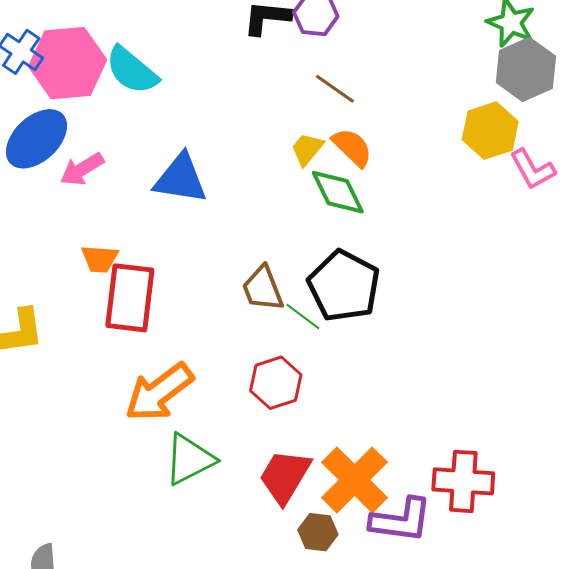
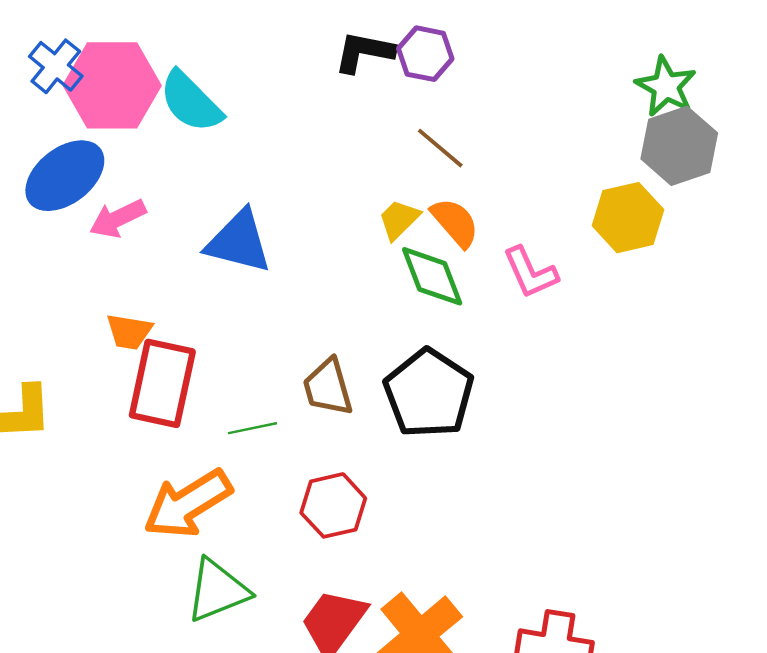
pink L-shape: (533, 169) -> (530, 272), moved
green line: (303, 317) -> (253, 428), moved, turned -54

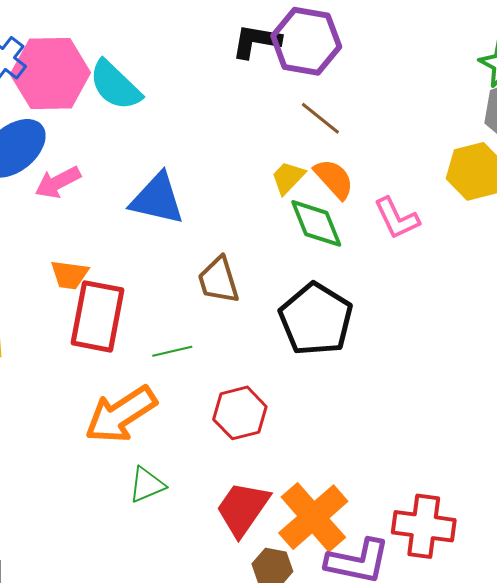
purple hexagon: (425, 54) -> (306, 41), size x1.5
brown trapezoid: (328, 387) -> (218, 280), moved
green triangle: (217, 590) -> (147, 485), size x0.7

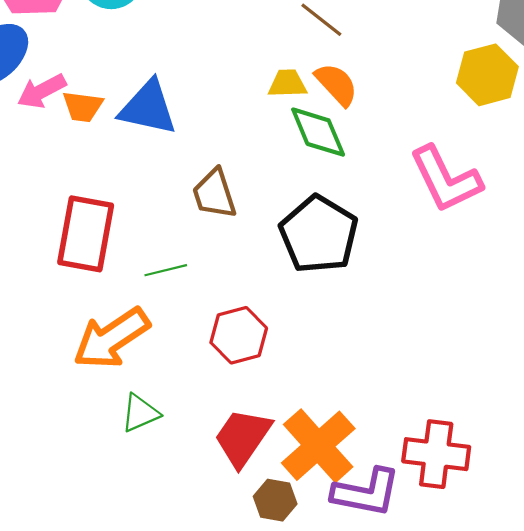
yellow trapezoid: (288, 178) -> (287, 83), turned 45
pink L-shape: (397, 218) -> (446, 179), moved, size x1.5
orange trapezoid: (69, 275) -> (83, 107), moved

